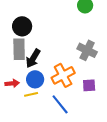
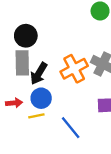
orange cross: (63, 75) -> (74, 69), moved

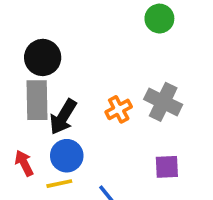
orange cross: (74, 69) -> (119, 109), size x0.6
red arrow: (14, 103) -> (24, 163), turned -112

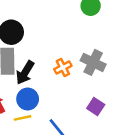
purple square: (167, 167) -> (96, 107), turned 36

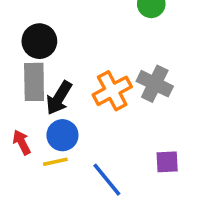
orange cross: (63, 68) -> (112, 91), size x1.5
purple square: (96, 107) -> (167, 162), moved, turned -36

